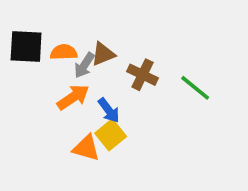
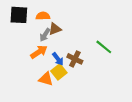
black square: (26, 47) -> (19, 15), moved
orange semicircle: (64, 52) -> (43, 16), moved
brown cross: (143, 75) -> (75, 59), moved

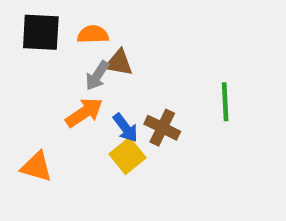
brown triangle: (55, 29) -> (119, 63), turned 32
green line: (104, 47) -> (225, 102), turned 48
orange triangle: (46, 79) -> (36, 167), moved

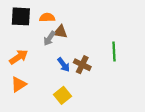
orange arrow: (84, 112) -> (19, 57), moved
yellow square: (128, 156) -> (62, 95), moved
orange triangle: (36, 167) -> (19, 84), turned -49

